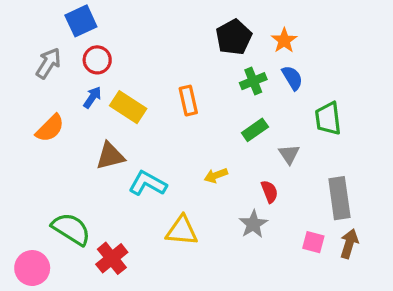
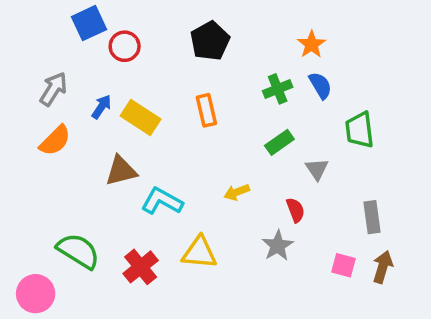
black pentagon: (234, 37) -> (210, 41), moved
red circle: (97, 60) -> (125, 46), moved
gray arrow: (48, 63) -> (53, 89), moved
gray rectangle: (339, 198) -> (372, 217), size x0.7
red cross: (112, 258) -> (141, 267), moved

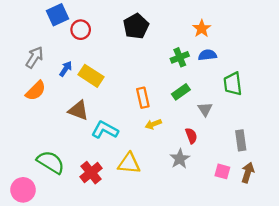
blue semicircle: (320, 85) -> (207, 55), turned -66
orange rectangle: (206, 110) -> (143, 98), moved
brown triangle: (121, 171) -> (78, 110), turned 35

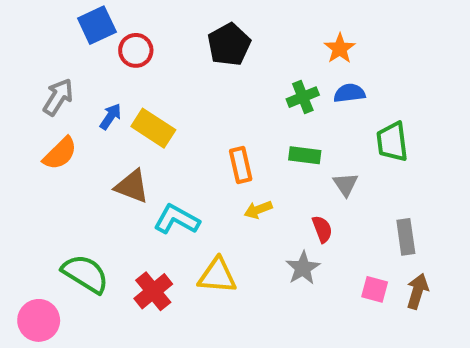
green rectangle: (181, 92) -> (305, 155), turned 42

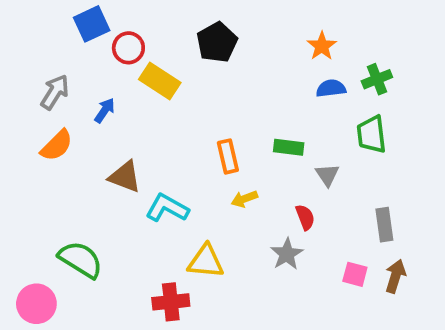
green cross: (303, 97) -> (377, 79), moved
yellow rectangle: (153, 128) -> (160, 81), moved
red cross: (153, 291) -> (171, 302), moved, turned 33

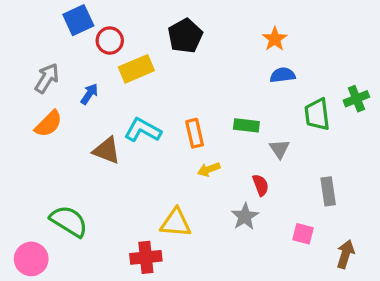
green cross: (377, 79) -> (356, 99), moved
yellow rectangle: (160, 81) -> (136, 69), turned -56
cyan L-shape: (167, 208) -> (143, 130), moved
brown arrow: (395, 276) -> (345, 254), moved

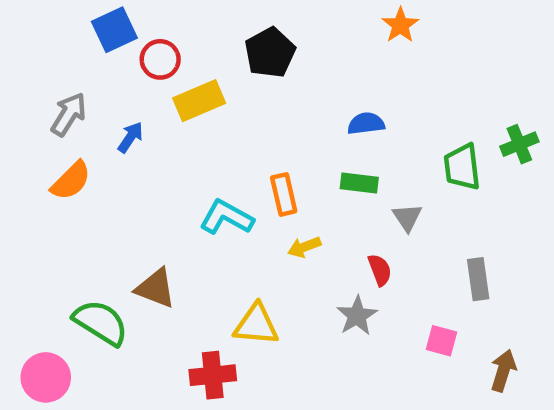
orange star: (275, 39) -> (400, 25), moved
blue semicircle: (283, 75) -> (366, 123), moved
cyan L-shape: (143, 130) -> (226, 217), moved
brown triangle: (107, 151) -> (156, 288), moved

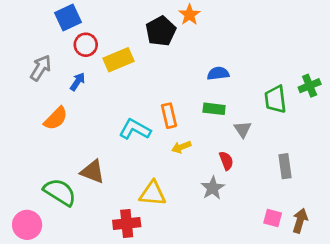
orange star: (400, 25) -> (189, 15), moved
red circle: (160, 59) -> (86, 45), moved
orange semicircle: (71, 181) -> (56, 118), moved
pink square: (442, 341) -> (273, 218), moved

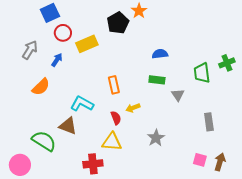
orange rectangle: (169, 116) -> (114, 85), moved
cyan L-shape: (135, 129) -> (82, 104), moved
red semicircle: (226, 161) -> (116, 118), moved

